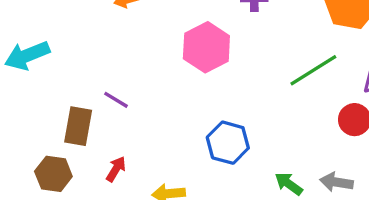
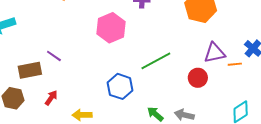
green line: (313, 70) -> (156, 61), moved
brown rectangle: (78, 126) -> (30, 70), turned 65

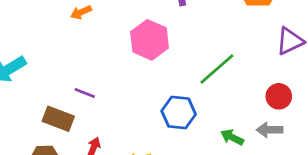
brown rectangle: (30, 70) -> (58, 119), turned 45
red circle: (198, 78) -> (279, 96), moved

